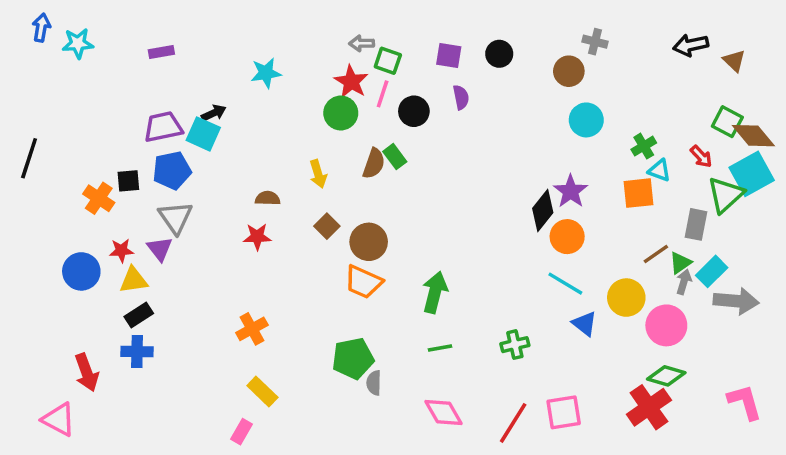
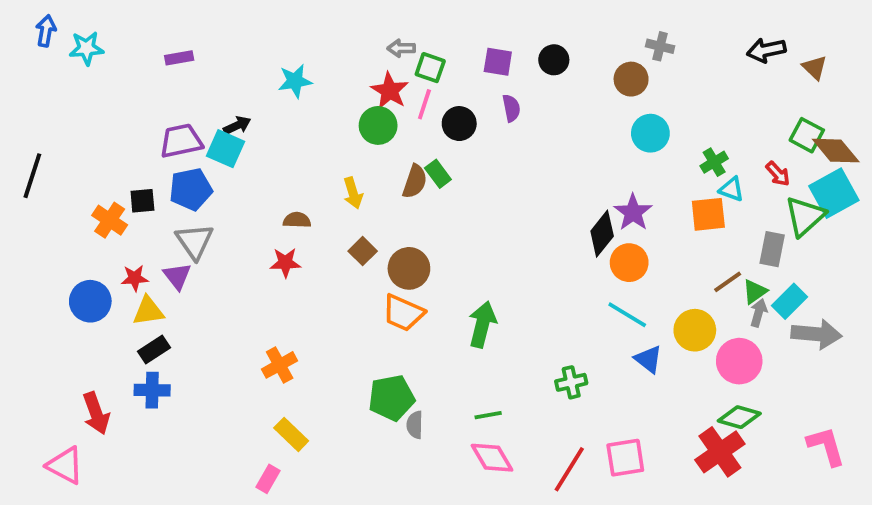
green line: (440, 348) -> (488, 415), moved

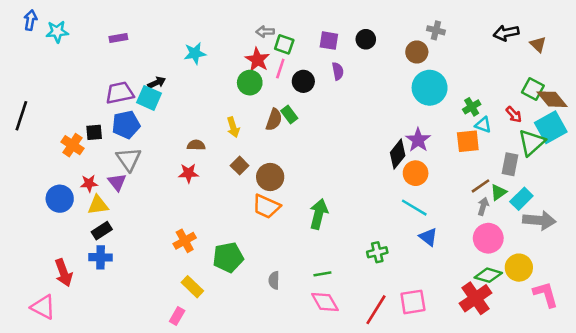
cyan circle: (650, 133) -> (430, 88), size x1.4
gray arrow: (759, 313) -> (483, 206), moved
yellow circle: (695, 330) -> (519, 268), moved
green pentagon: (392, 398) -> (228, 257), moved

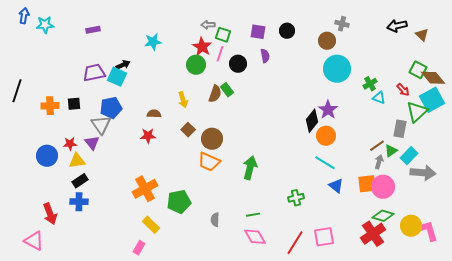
blue pentagon: (126, 125) -> (111, 108), moved
orange square: (468, 141) -> (367, 184), moved
orange cross: (72, 145) -> (50, 106), moved, turned -36
orange cross: (185, 241) -> (145, 189), size x1.4
yellow circle: (519, 268) -> (411, 226), moved

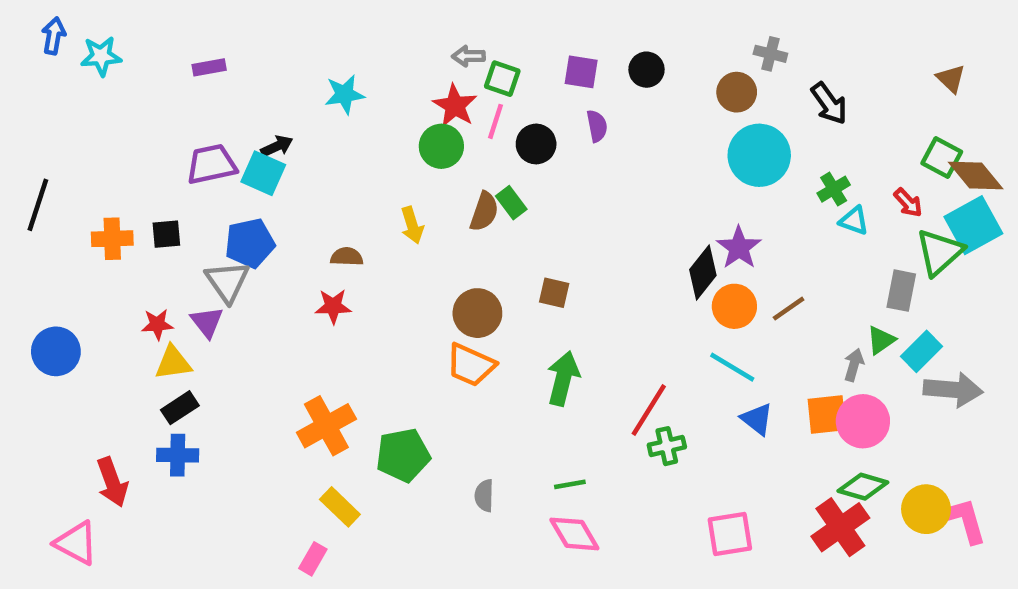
black arrow: (397, 26) -> (829, 103), moved, turned -114
brown square: (188, 130) -> (554, 293), moved, turned -32
brown line: (377, 146) -> (789, 309), moved
blue circle: (47, 156) -> (56, 351), moved
red line: (295, 243) -> (649, 410), moved

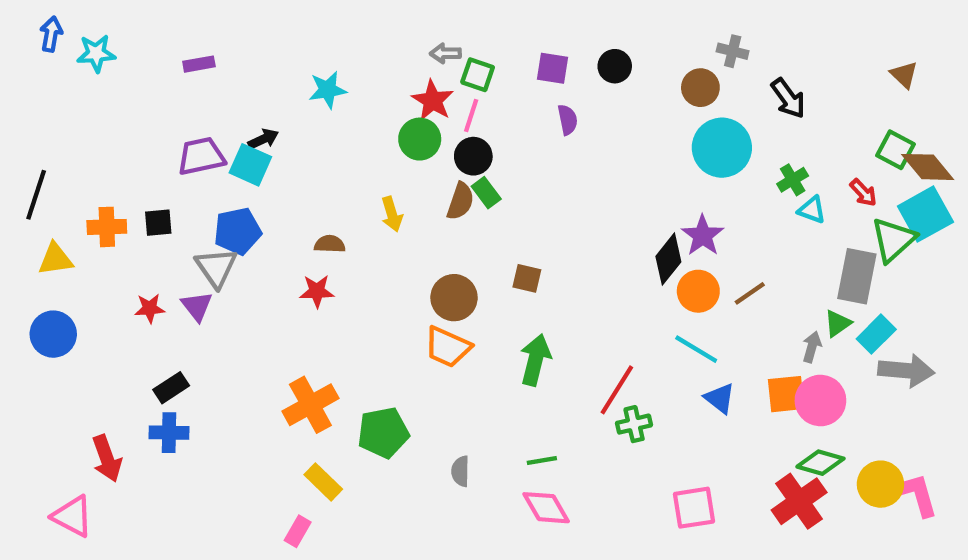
black circle: (536, 144) -> (473, 156), moved
gray rectangle: (901, 291) -> (857, 276), size x1.4
yellow triangle: (173, 363) -> (55, 259), moved

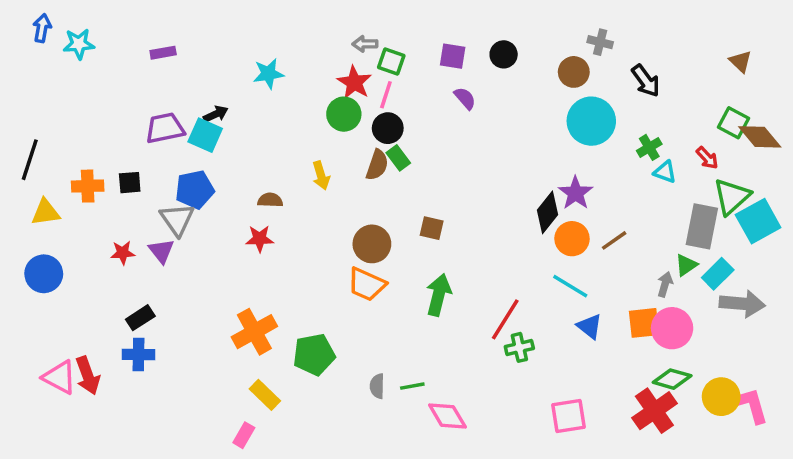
purple semicircle: (568, 120) -> (465, 98), turned -30
cyan square: (925, 214) -> (758, 221), moved
green line: (542, 461) -> (412, 386), moved
pink triangle: (73, 516) -> (60, 377), moved

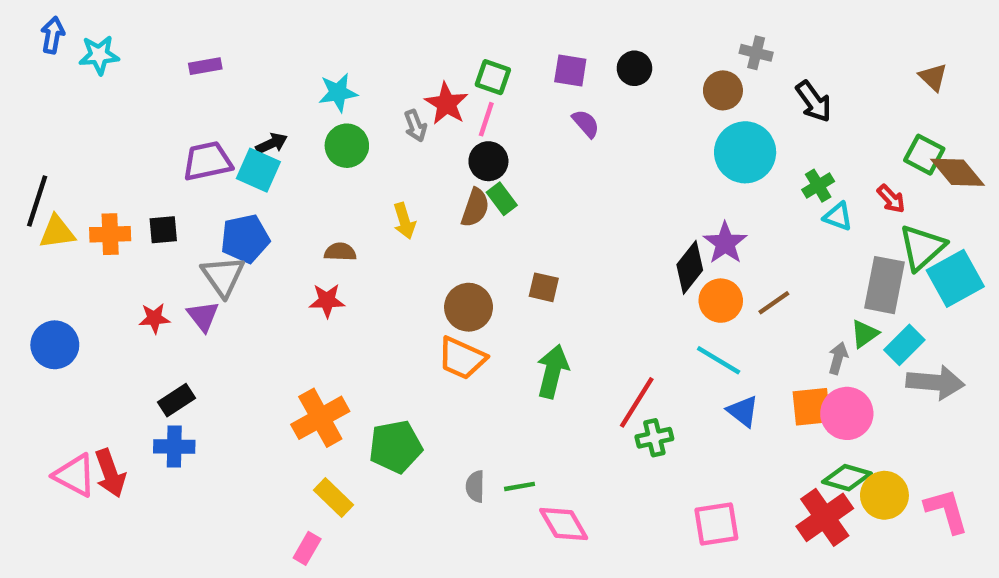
gray arrow: (365, 44) -> (415, 126), moved, turned -110
green circle: (344, 114) -> (347, 146), moved
yellow triangle: (46, 212) -> (57, 232), moved
yellow circle: (721, 397) -> (884, 495), moved

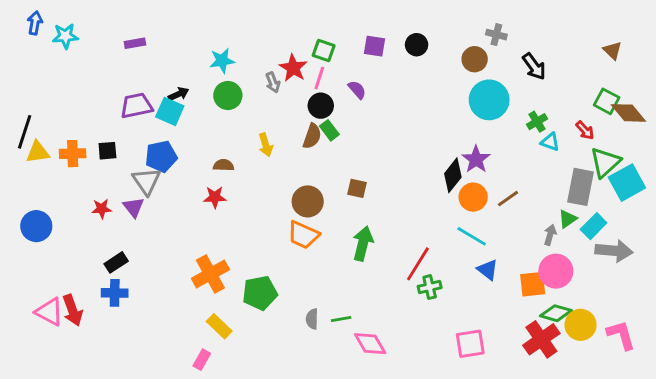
purple semicircle: (586, 124) -> (357, 90), moved
orange square: (811, 407) -> (533, 284), moved

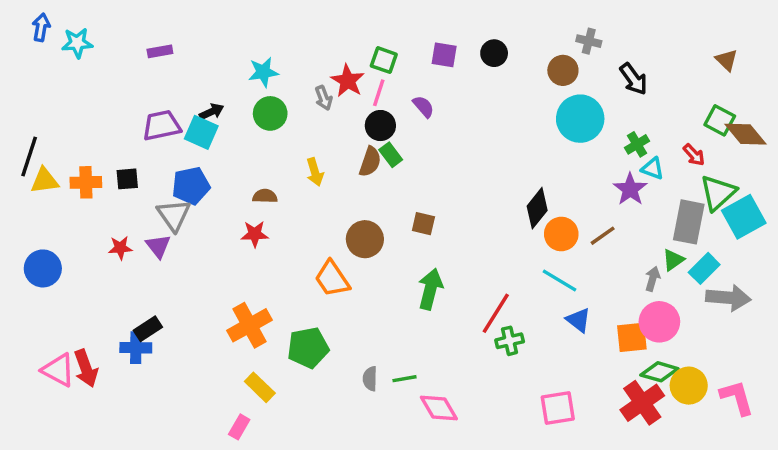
purple star: (476, 159) -> (630, 189), moved
orange trapezoid: (303, 235) -> (332, 279), moved, turned 32
black rectangle: (116, 262) -> (148, 329), moved

